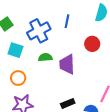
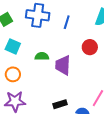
blue cross: (39, 31) -> (38, 15), moved, turned 30

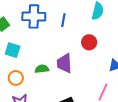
green semicircle: (42, 56) -> (42, 69), moved

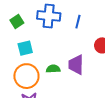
cyan square: (13, 50) -> (25, 48), turned -35
orange circle: (16, 78) -> (26, 76), size x1.6

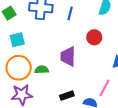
green semicircle: (53, 69) -> (42, 70), moved

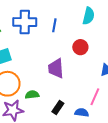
green semicircle: (42, 70) -> (32, 95), moved
black rectangle: (67, 96) -> (58, 108), turned -32

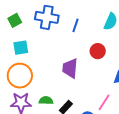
green semicircle: (32, 95) -> (46, 100), moved

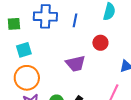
green square: (15, 20) -> (14, 24), turned 32
purple trapezoid: (70, 68) -> (76, 64), turned -100

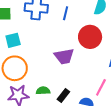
red circle: (100, 43) -> (90, 37), size x1.5

